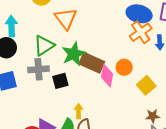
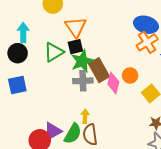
brown rectangle: (92, 63) -> (99, 70), turned 35
gray cross: (39, 69) -> (83, 81), moved
black square: (60, 81) -> (75, 47), moved

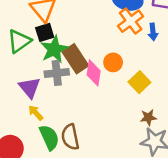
yellow arrow: (85, 116) -> (36, 113), moved, turned -40
purple triangle: (53, 131) -> (30, 88), moved, turned -36
green semicircle: (73, 134) -> (49, 137), turned -50

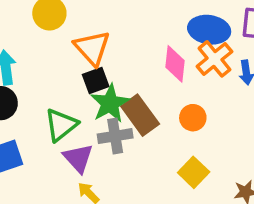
green triangle: (19, 41) -> (61, 125), moved
pink diamond: (94, 73) -> (175, 64), moved
yellow square: (139, 82) -> (194, 172), moved

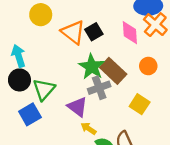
black square: (96, 80) -> (94, 32), moved
green triangle: (61, 125) -> (44, 89), moved
yellow square: (194, 172) -> (140, 104), moved

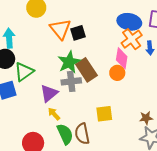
pink diamond: (130, 33) -> (122, 58), moved
yellow square: (140, 104) -> (104, 114), moved, turned 36
purple triangle: (77, 107) -> (49, 93), turned 30

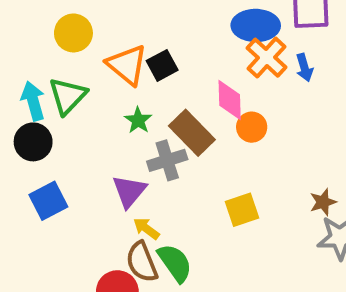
pink diamond: (122, 58) -> (230, 100), moved
green star: (69, 62) -> (138, 120), moved, size x0.6
green triangle: (24, 72) -> (68, 96), moved
brown semicircle: (82, 134) -> (142, 262), moved

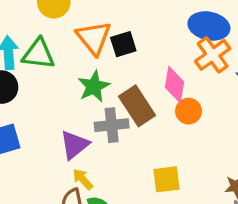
green triangle: (68, 96) -> (38, 54), turned 42
green star: (138, 120) -> (94, 86), size x1.4

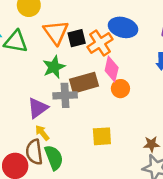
blue ellipse: (209, 26) -> (123, 27), moved
orange cross: (213, 55) -> (100, 43), moved
brown rectangle: (137, 106) -> (84, 83), turned -76

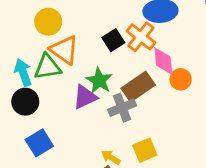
orange triangle: (56, 32) -> (64, 50), moved
purple triangle: (38, 108) -> (85, 97), moved, turned 30
yellow square: (102, 136) -> (145, 150), moved

